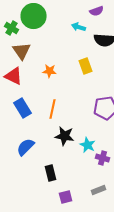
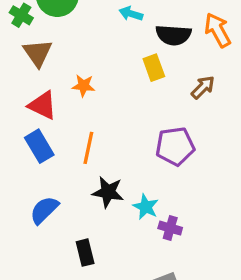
yellow rectangle: (86, 66) -> (154, 68), moved
red triangle: (14, 76) -> (43, 105), moved

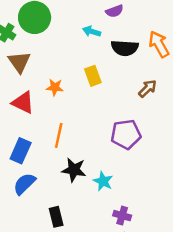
yellow rectangle: (154, 68) -> (93, 76), moved
blue rectangle: (39, 146) -> (21, 151), moved, turned 55
purple cross: (170, 228) -> (122, 216), moved

